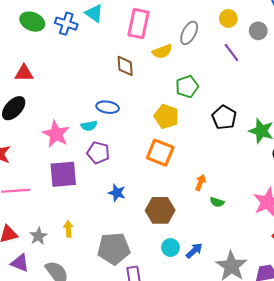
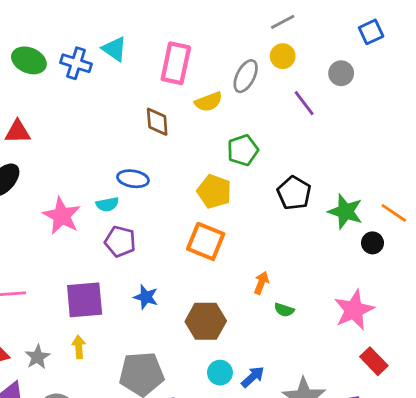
yellow circle: (228, 18) -> (283, 56), moved
purple square: (63, 174) -> (85, 300), moved

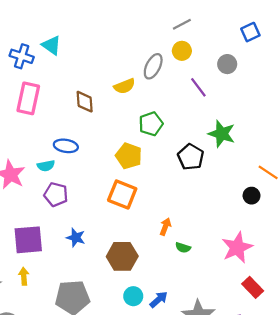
pink rectangle: (176, 63) -> (28, 98), moved
green star: (345, 212) -> (222, 134), moved

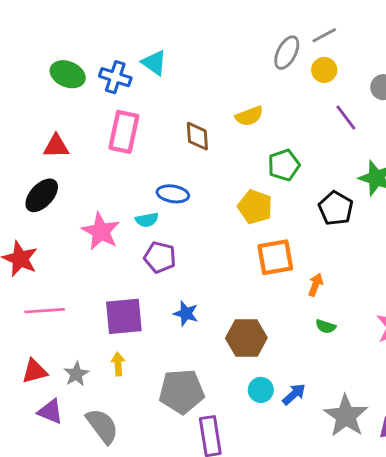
gray ellipse: (153, 66) -> (287, 53), moved
orange square: (122, 195) -> (275, 257), moved, turned -32
orange arrow: (165, 227) -> (316, 285), moved

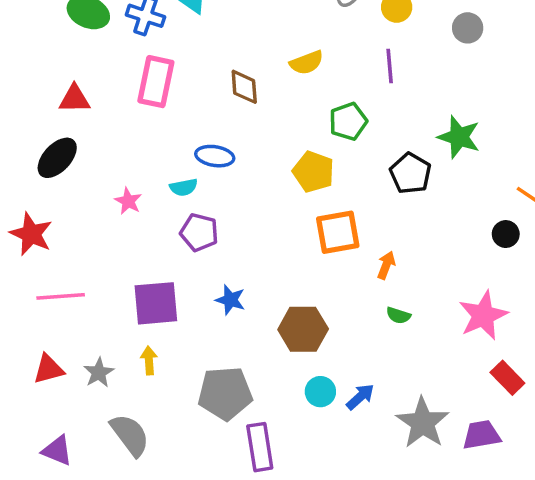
purple line: (346, 117) -> (390, 66), moved, turned 32
pink star: (101, 231) -> (128, 201), size x0.6
purple triangle: (50, 412) -> (57, 450), moved

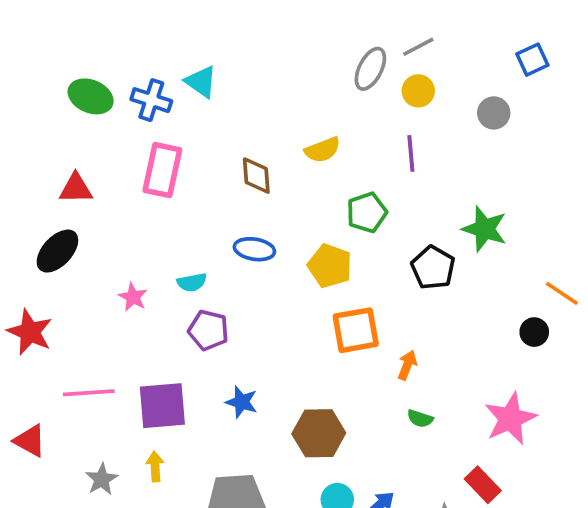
blue ellipse: (215, 156) -> (254, 249), moved
pink line: (61, 296) -> (89, 393), moved
red triangle: (49, 369) -> (30, 441), moved, turned 44
red rectangle: (507, 378) -> (483, 485), moved

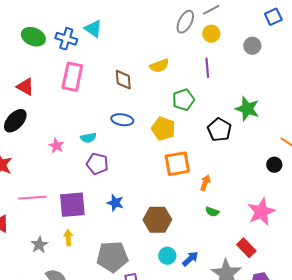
red triangle: (76, 188) -> (25, 87), turned 30

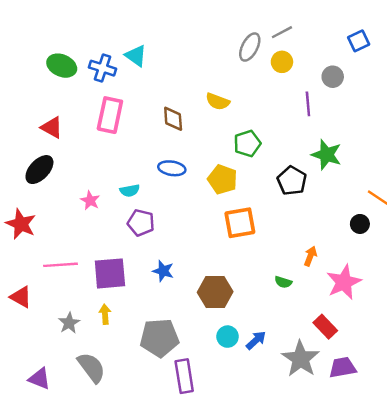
yellow semicircle: (159, 66) -> (218, 101), turned 42
purple line: (207, 68) -> (308, 104), moved
orange arrow: (205, 183) -> (310, 256), moved

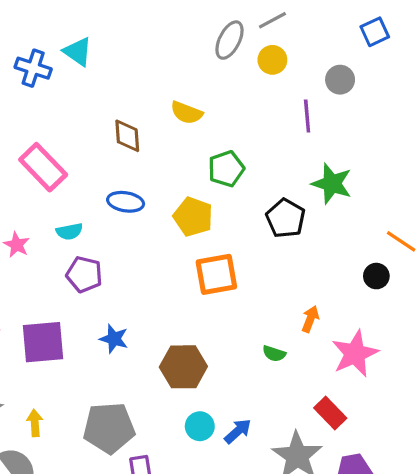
pink rectangle: (110, 115) -> (43, 167), moved, turned -56
yellow arrow: (105, 314) -> (35, 423), moved

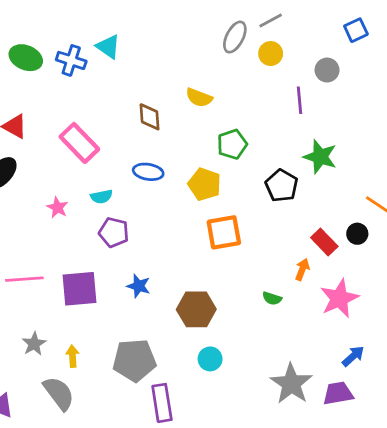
red rectangle: (330, 413) -> (324, 242), moved
blue arrow: (238, 431) -> (353, 356), moved

